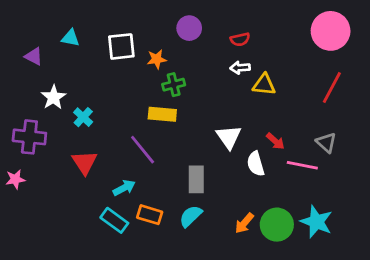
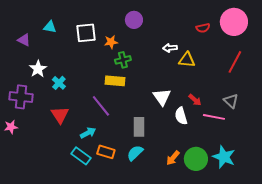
red semicircle: (240, 39) -> (203, 28), moved

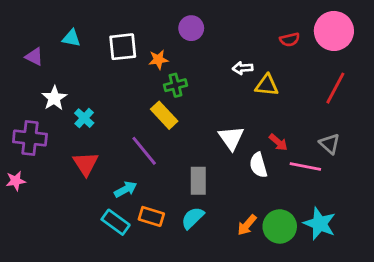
yellow rectangle: (115, 81) -> (164, 115), turned 42

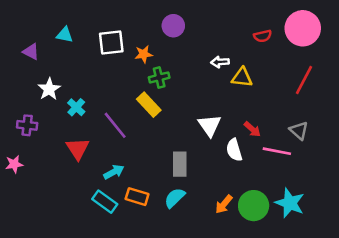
purple cross: (30, 138) -> (27, 125), size x0.7
purple line: (144, 151) -> (115, 125), moved

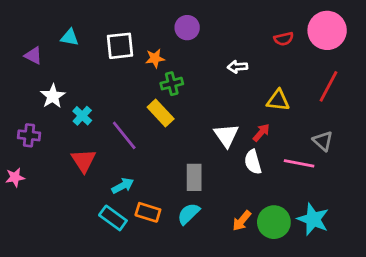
yellow triangle: (242, 77) -> (278, 100), moved
red arrow: (252, 129) -> (261, 133), moved, turned -90

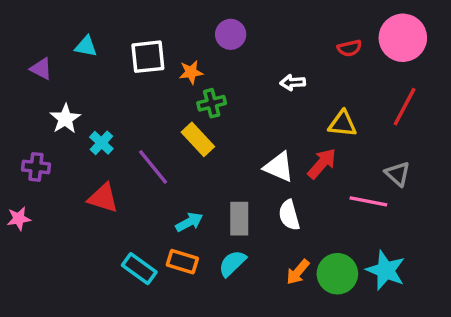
red arrow: (261, 133) -> (322, 163), size x1.4
white triangle: (226, 135) -> (279, 167), turned -32
red triangle: (84, 161) -> (103, 198), turned -40
white semicircle: (253, 162) -> (289, 215), moved
cyan arrow: (123, 186) -> (189, 222), moved

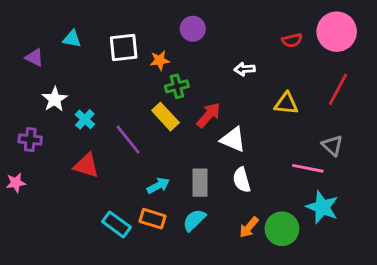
red arrow: (322, 163) -> (209, 115), moved
cyan star: (386, 270) -> (322, 207), moved

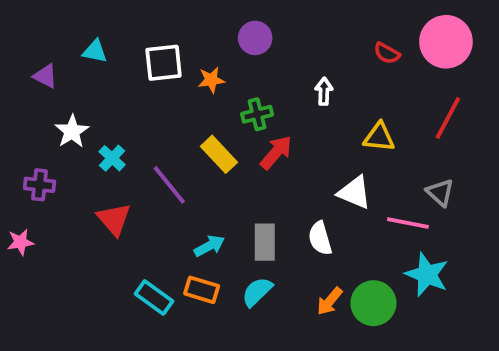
red semicircle: (292, 40) -> (387, 53), turned 42
white arrow: (245, 69) -> (324, 91), turned 96
green cross: (177, 86) -> (257, 114), moved
white triangle: (233, 140) -> (354, 192), moved
red triangle: (86, 165) -> (114, 219), turned 32

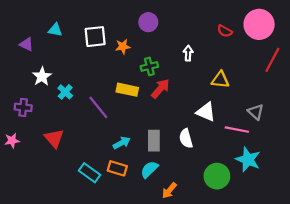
red line: (448, 118) -> (272, 60), moved
yellow rectangle: (219, 154) -> (127, 90), turned -35
red triangle: (114, 219) -> (54, 138), moved
orange arrow: (330, 301) -> (169, 190), moved

